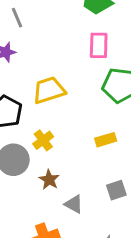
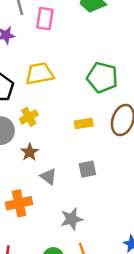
pink rectangle: (99, 45) -> (45, 19), moved

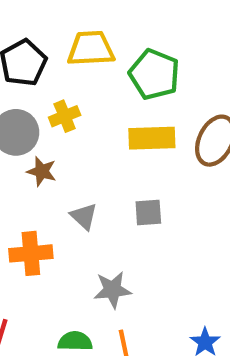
green pentagon: (102, 77) -> (154, 74), moved
yellow rectangle: (84, 124) -> (152, 138), size x1.5
brown star: (30, 152) -> (42, 171), moved, turned -30

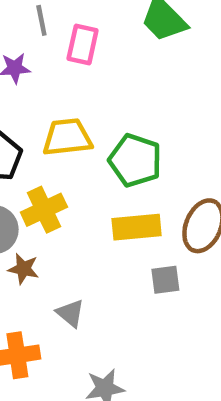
yellow cross: (65, 116) -> (44, 210), size x1.4
gray square: (148, 212) -> (165, 280), moved

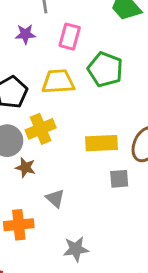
pink rectangle: (83, 45) -> (70, 37), moved
green pentagon: (135, 160) -> (105, 69), moved

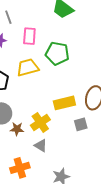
yellow cross: (41, 129) -> (40, 123), moved

